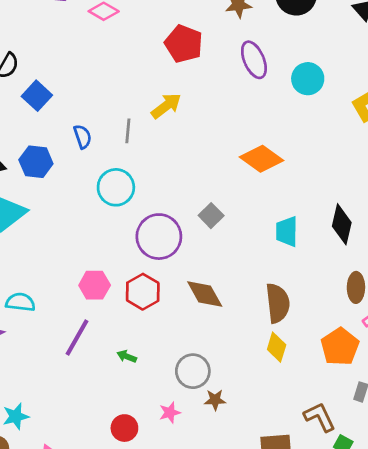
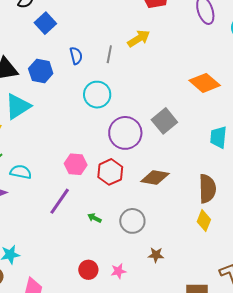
gray square: (211, 216) -> (164, 121), size x1.4
brown diamond: (205, 294) -> (155, 177), turned -56
gray circle: (193, 371) -> (132, 221), moved
pink star: (170, 413) -> (118, 271), moved

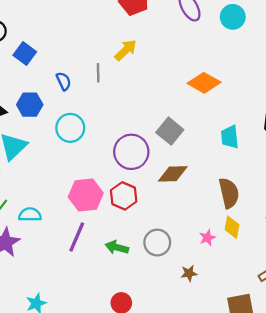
cyan circle: (97, 95) -> (70, 128), moved
pink hexagon: (76, 164) -> (86, 195), size x1.4
brown diamond: (155, 177) -> (173, 174), moved
green arrow: (94, 218) -> (117, 247), size x1.5
pink star: (118, 271) -> (207, 238), moved

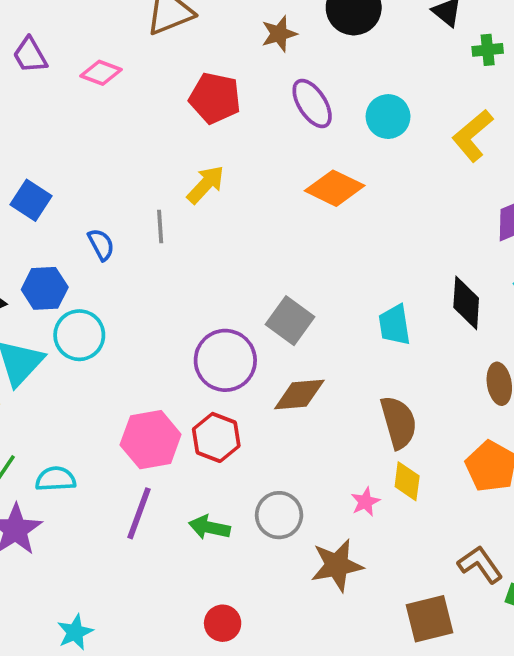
orange diamond: (204, 83) -> (335, 188), moved
cyan circle: (70, 128) -> (79, 335), moved
brown star: (189, 273) -> (337, 565), size x1.8

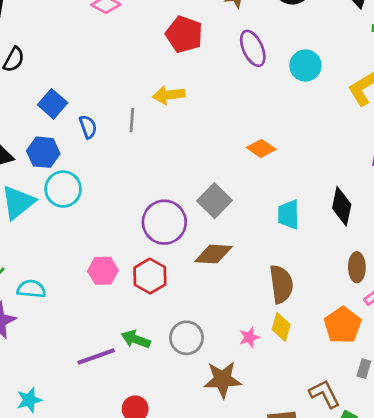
yellow arrow: (206, 185) -> (169, 95), turned -148
orange diamond: (335, 188) -> (261, 148), moved, size x0.7
blue square: (31, 200) -> (53, 104), moved
pink hexagon: (151, 440) -> (103, 271), size x0.7
purple line: (139, 513) -> (96, 357), moved, turned 42

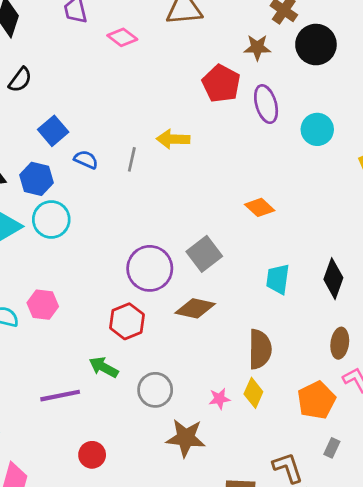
red pentagon: (184, 34) -> (221, 84), moved
blue semicircle: (88, 127) -> (86, 160), turned -55
pink hexagon: (103, 271) -> (43, 305), moved
green arrow: (136, 339) -> (104, 367), moved

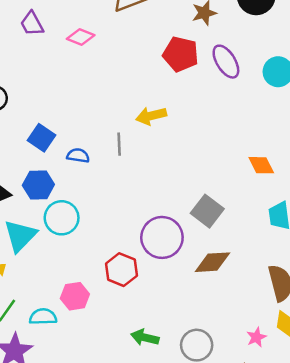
orange diamond: (260, 207) -> (261, 165), moved, turned 36
red hexagon: (127, 321) -> (121, 270), moved

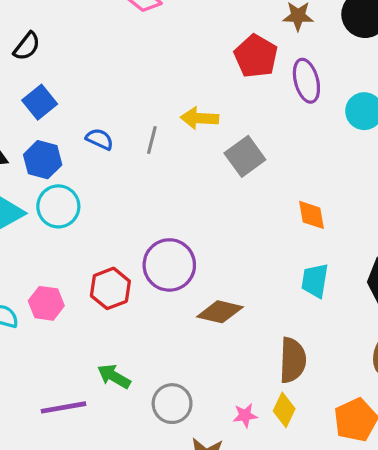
blue square: (42, 138) -> (40, 102), moved
gray square: (207, 211) -> (245, 156), moved

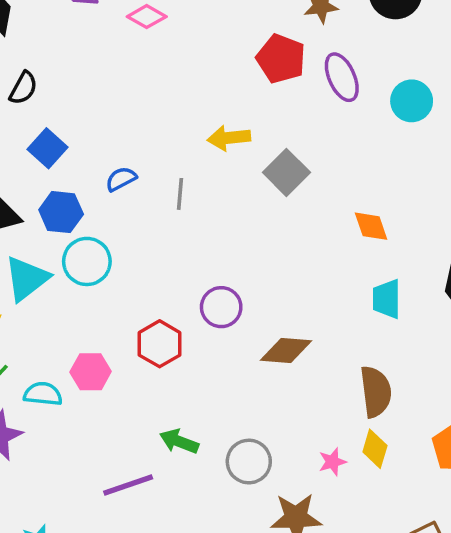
blue semicircle: (100, 139) -> (121, 179), turned -44
gray line: (152, 140) -> (180, 194), moved
purple circle: (169, 265) -> (221, 307), size x0.7

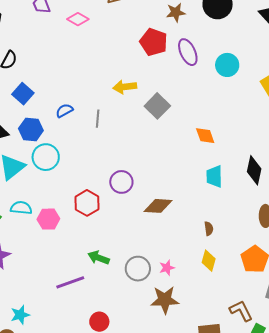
brown semicircle: (376, 392) -> (209, 229), size x0.5
cyan semicircle: (43, 394) -> (21, 208), moved
pink star: (332, 462) -> (167, 268), moved

